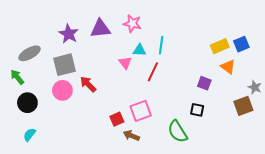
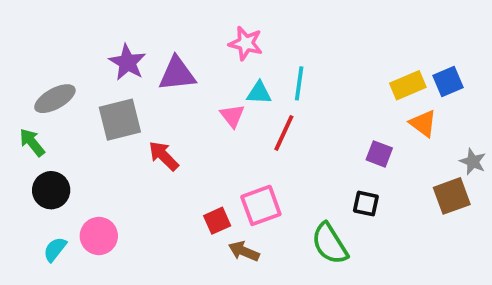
purple triangle: (100, 29) -> (177, 74), moved
pink circle: (62, 90) -> (99, 236), moved

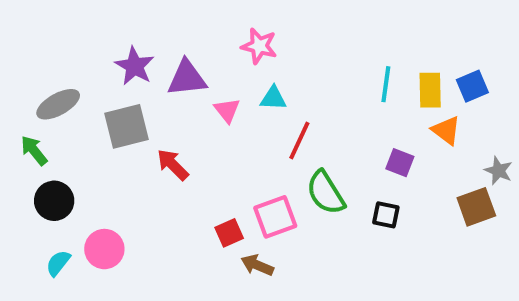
cyan line: (299, 83) -> (386, 84), moved
yellow rectangle: (408, 85) -> (430, 90), turned -68
pink triangle: (232, 116) -> (227, 110), moved
green semicircle: (330, 244) -> (326, 193), moved

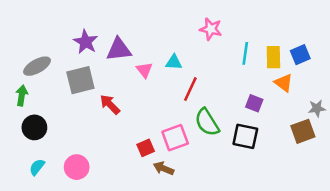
pink star: (259, 46) -> (211, 29), moved
green arrow: (34, 150) -> (22, 96), turned 48
gray star: (498, 171) -> (317, 108), turned -30
black square: (386, 215) -> (245, 136), size x1.5
pink circle: (104, 249) -> (77, 167), moved

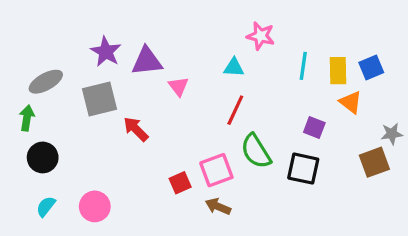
cyan triangle: (174, 62) -> (234, 67), moved
brown arrow: (164, 168) -> (218, 206), moved

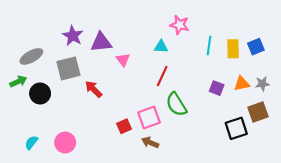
orange triangle: (351, 102) -> (242, 84), moved, turned -49
green arrow: (27, 118) -> (18, 82), turned 56
gray star: (392, 134) -> (262, 84), moved
black circle: (43, 157) -> (40, 93), moved
black square: (303, 169) -> (236, 128), moved, turned -30

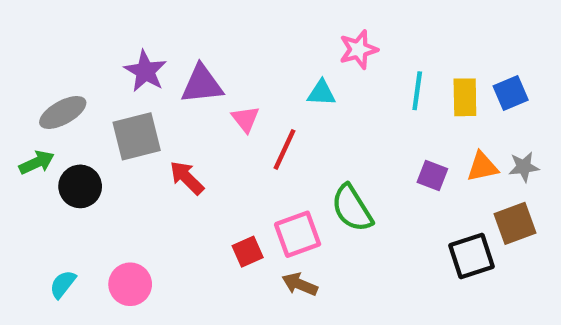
pink star: (180, 25) -> (358, 49), turned -30
red line: (162, 76) -> (285, 149), moved

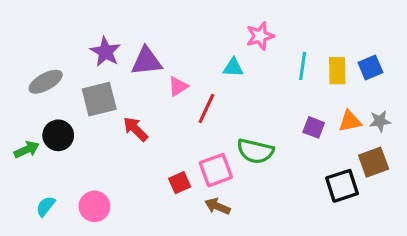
pink triangle: (245, 119) -> (178, 86), turned 35
green arrow: (37, 162) -> (27, 150), moved
green semicircle: (352, 208) -> (255, 151), turned -45

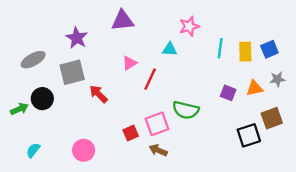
purple triangle: (146, 61) -> (123, 21), moved
gray star: (380, 121) -> (277, 79), moved
pink circle: (94, 206) -> (84, 150), moved

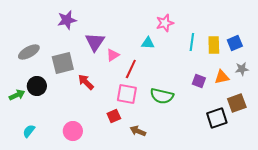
purple triangle: (123, 21) -> (95, 42), moved, turned -50
purple star: (77, 38) -> (67, 20), moved, turned 30
pink square: (157, 124) -> (127, 94), moved, turned 30

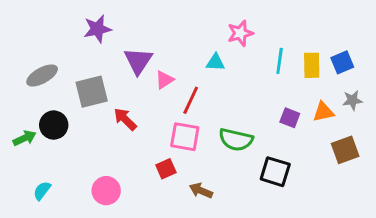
black square: (217, 118) -> (275, 172), moved, turned 35

